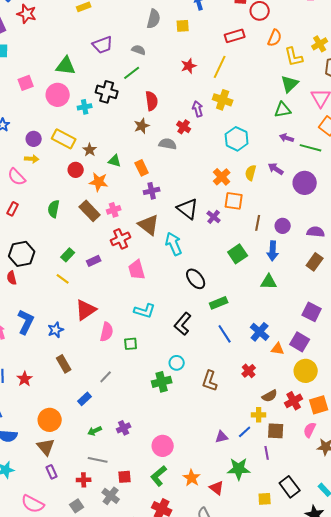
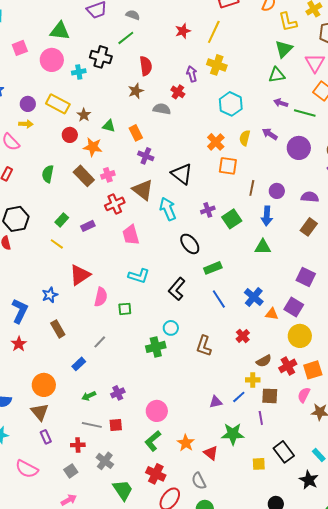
purple cross: (152, 191) -> (146, 156), turned 35
purple cross: (214, 217) -> (208, 210), moved, turned 32
blue L-shape: (26, 322) -> (20, 311), moved
red square: (125, 477) -> (116, 425), moved

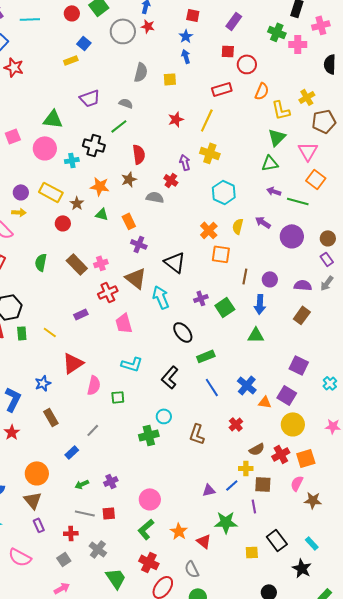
orange star: (93, 147) -> (100, 186), moved
green rectangle: (62, 220) -> (22, 333), moved, turned -48

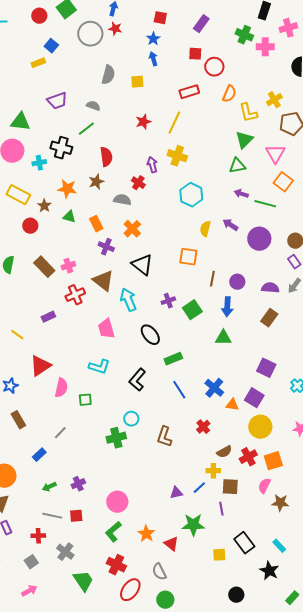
orange cross: (209, 230) -> (132, 229), moved
pink trapezoid: (124, 323) -> (106, 329), moved

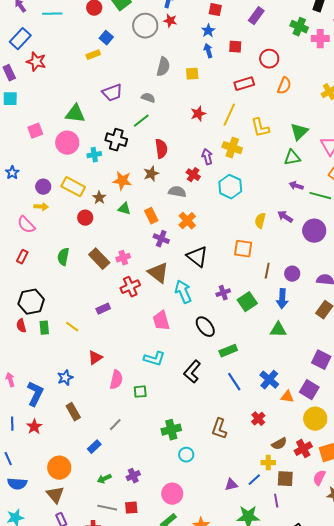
red square: (195, 54) -> (235, 47), moved
yellow L-shape: (248, 113) -> (260, 128), moved
cyan hexagon: (191, 195) -> (230, 187), moved
red triangle: (40, 366) -> (95, 358), size x0.7
cyan circle: (131, 419) -> (186, 455), moved

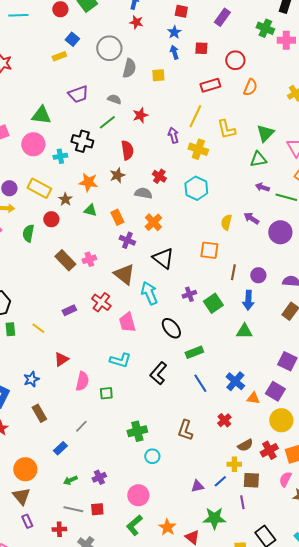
gray circle: (145, 26) -> (109, 48), moved
red star: (198, 114) -> (140, 115), moved
purple arrow: (207, 157) -> (173, 135), moved
green semicircle: (63, 257) -> (28, 233), moved
red cross: (130, 287) -> (101, 302), moved, turned -30

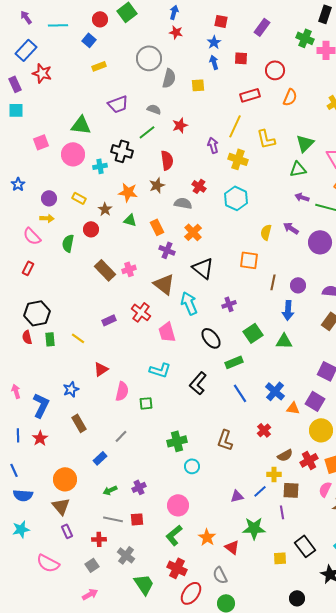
blue square: (72, 39) -> (89, 40), moved
yellow rectangle: (39, 188) -> (79, 198), size x0.6
green square: (213, 303) -> (253, 333), moved

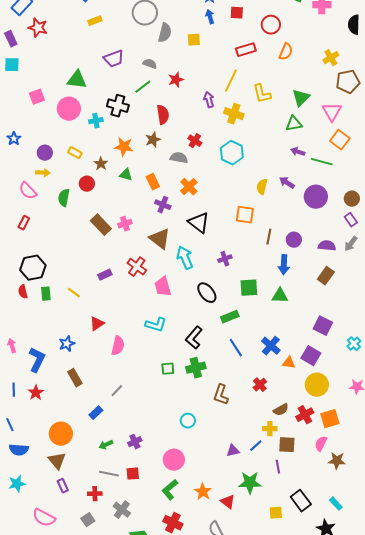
green square: (253, 333) -> (249, 288), turned 30
green square: (146, 403) -> (168, 369), moved
green cross: (177, 441) -> (196, 368), moved

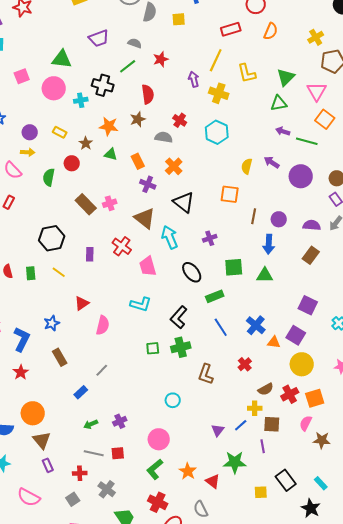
black hexagon: (33, 268) -> (52, 238), moved
purple rectangle: (105, 275) -> (90, 254), turned -64
orange circle: (61, 434) -> (33, 413), moved
purple triangle: (233, 451) -> (218, 430), turned -40

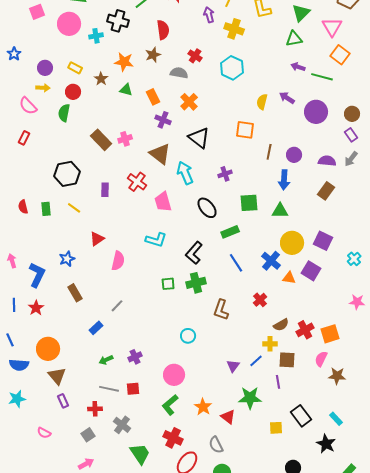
red circle: (72, 163) -> (73, 92), moved
yellow circle: (302, 364) -> (292, 243), moved
pink semicircle: (29, 497) -> (44, 433), size x0.6

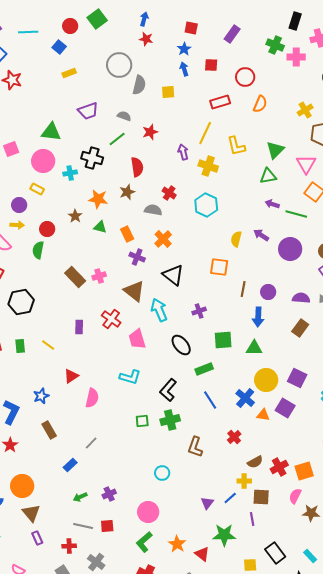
yellow rectangle: (75, 68) -> (37, 189), moved
black hexagon: (67, 174) -> (21, 302), moved

